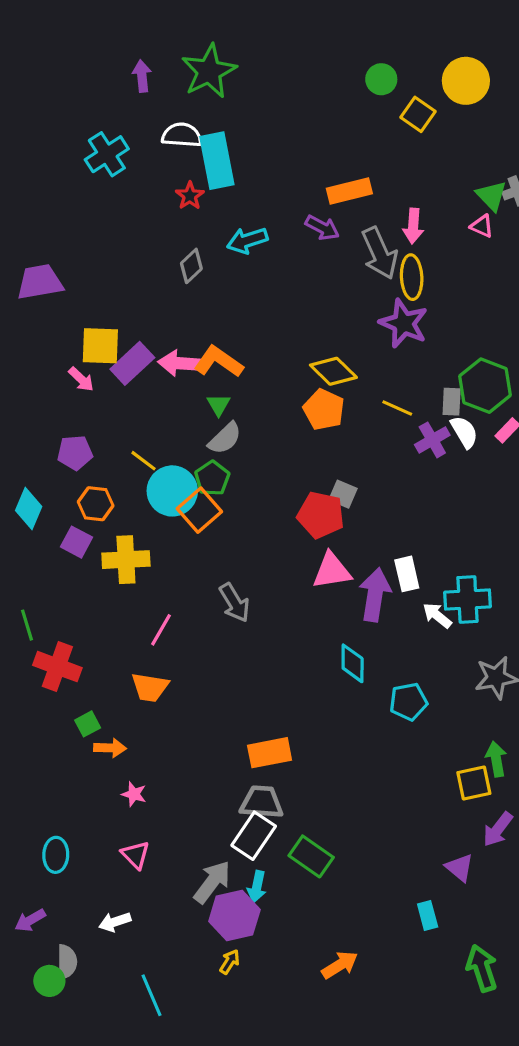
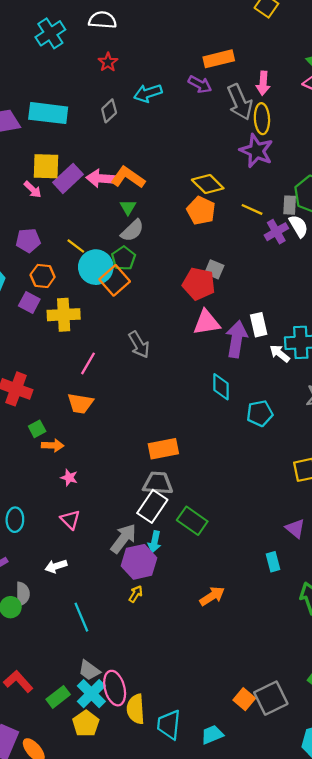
cyan rectangle: (217, 161) -> (48, 113), moved, turned -72

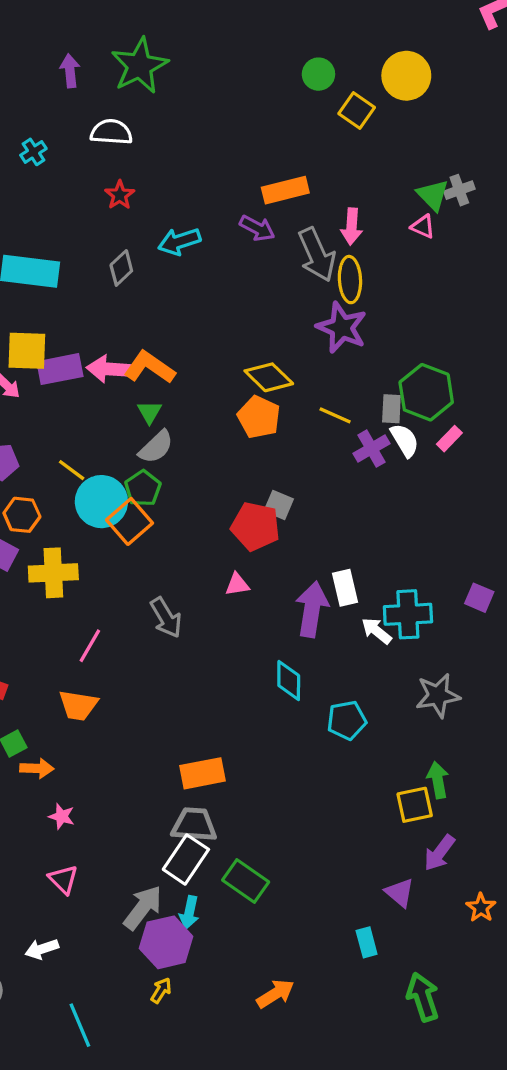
cyan cross: (50, 33) -> (33, 152), size x0.6
purple rectangle: (68, 178) -> (60, 369), turned 32
pink triangle: (207, 322) -> (237, 584), moved, size x0.6

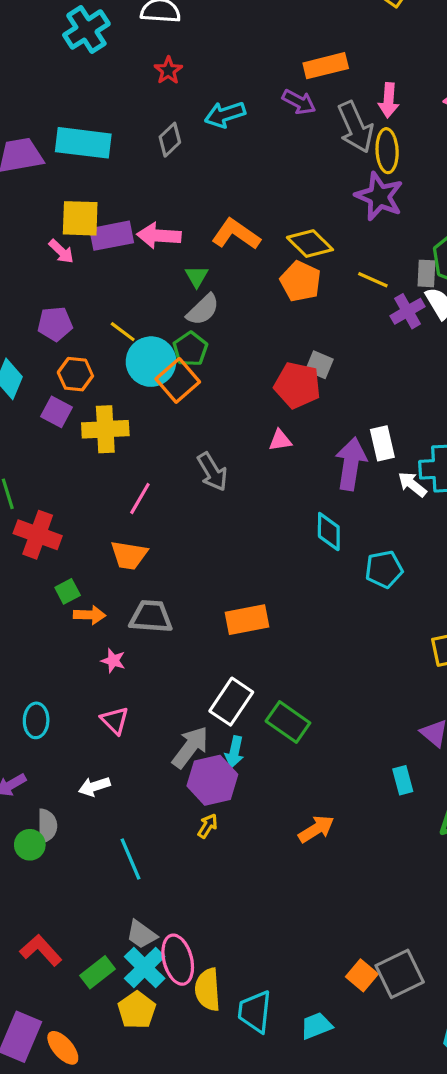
cyan cross: (33, 152) -> (86, 29), size x1.8
orange L-shape: (149, 367) -> (236, 234), moved
gray trapezoid: (194, 825) -> (151, 617), moved

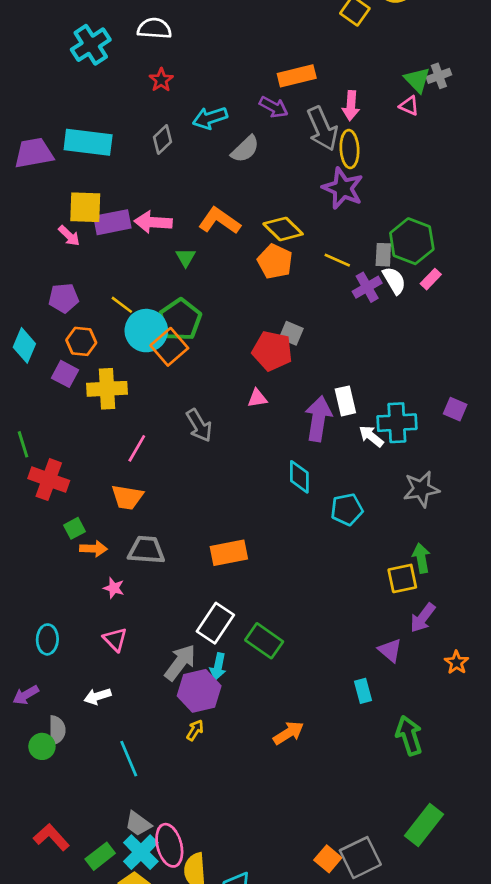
gray semicircle: (203, 310) -> (245, 149), moved
green pentagon: (190, 349) -> (180, 320), size x1.4

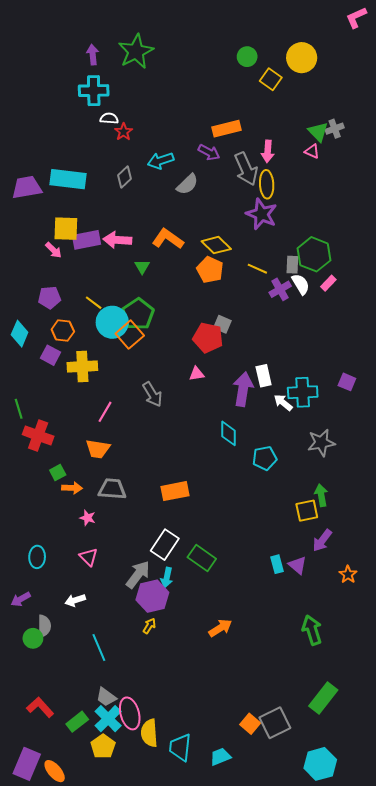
white semicircle: (154, 28) -> (109, 118), moved, size x0.7
cyan cross: (91, 45) -> (94, 91), moved, turned 32
cyan rectangle: (363, 691) -> (277, 564), moved

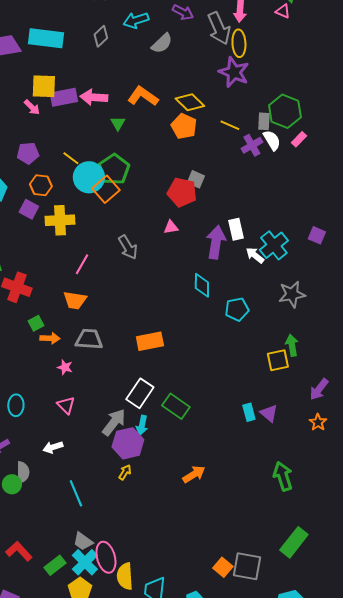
cyan cross: (303, 392) -> (274, 245), turned -36
purple arrow: (322, 540) -> (319, 389), moved
gray square: (275, 723) -> (247, 566), turned 36

